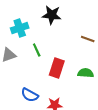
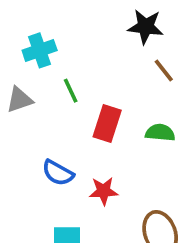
black star: (52, 15) -> (146, 27), moved
brown line: (88, 39) -> (164, 71), turned 32

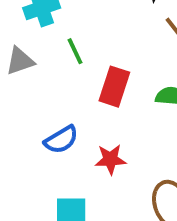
blue semicircle: (58, 173) -> (61, 140), turned -60

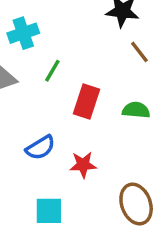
green line: (75, 51) -> (52, 71), turned 55

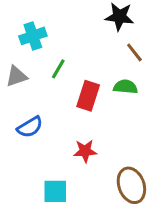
green semicircle: (136, 110) -> (125, 87), moved
blue semicircle: (40, 148) -> (30, 127), moved

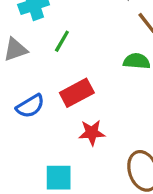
red rectangle: (88, 96) -> (77, 93), moved, turned 44

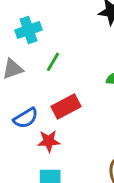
red star: (92, 133) -> (49, 141), moved

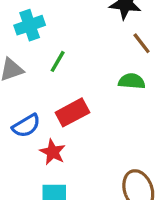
red star: (49, 141) -> (53, 152), turned 30

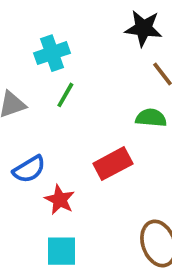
cyan cross: (30, 25) -> (52, 53), moved
red rectangle: (72, 112) -> (113, 164), moved

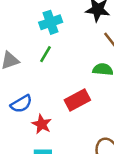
cyan cross: (52, 53) -> (51, 22), moved

